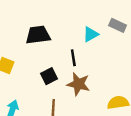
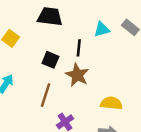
black square: (49, 76) -> (50, 60), turned 35

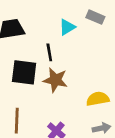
black square: (50, 60) -> (24, 72), size x1.5
brown line: (46, 95) -> (17, 121), moved

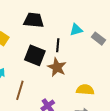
gray rectangle: (95, 17) -> (98, 39), moved

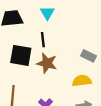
cyan triangle: (76, 30) -> (47, 13), moved, turned -32
gray rectangle: (98, 39) -> (89, 56), moved

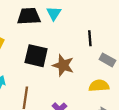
cyan triangle: (47, 13) -> (54, 13), moved
black line: (43, 40) -> (90, 38), moved

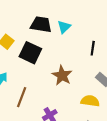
black line: (90, 38) -> (93, 48), moved
black square: (36, 56) -> (30, 53), moved

